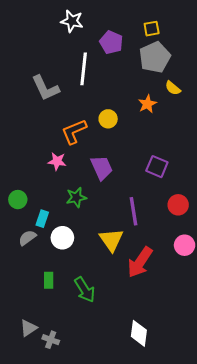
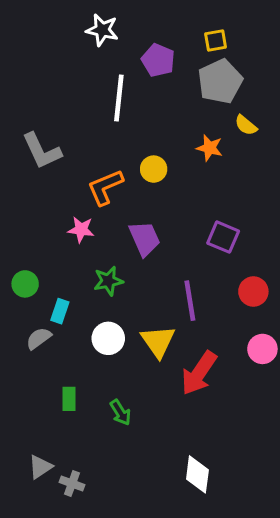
gray L-shape: (45, 88) -> (42, 151), moved
orange star: (147, 104) -> (210, 148), turned -30
white circle: (62, 238) -> (108, 338), moved
green arrow: (85, 290) -> (120, 412), size x0.7

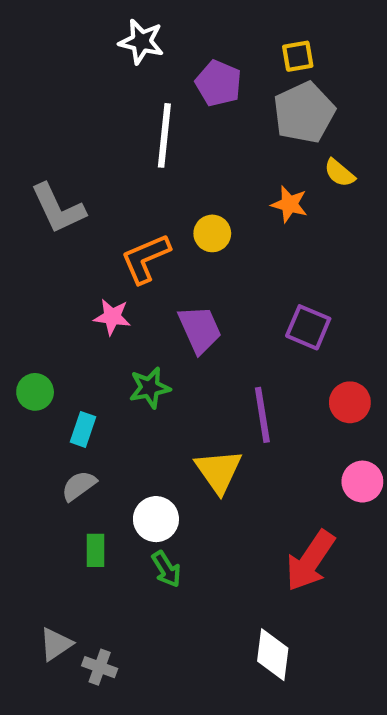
gray semicircle: (39, 338) -> (79, 486), moved
white circle: (108, 338) -> (156, 519), moved
red arrow: (199, 373) -> (310, 561), moved

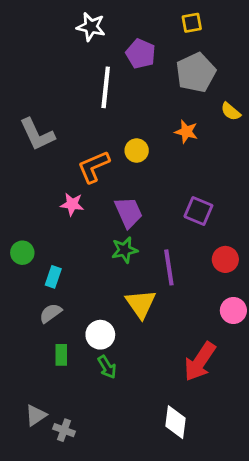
yellow square: (298, 56) -> (192, 23), moved
yellow semicircle: (339, 173) -> (231, 112), moved
green star: (150, 388) -> (124, 250), moved

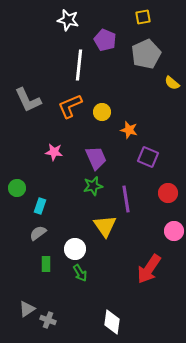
orange star: (186, 132) -> (129, 130), moved
orange L-shape: (94, 167) -> (70, 106), moved
white diamond: (176, 422) -> (112, 322), moved

